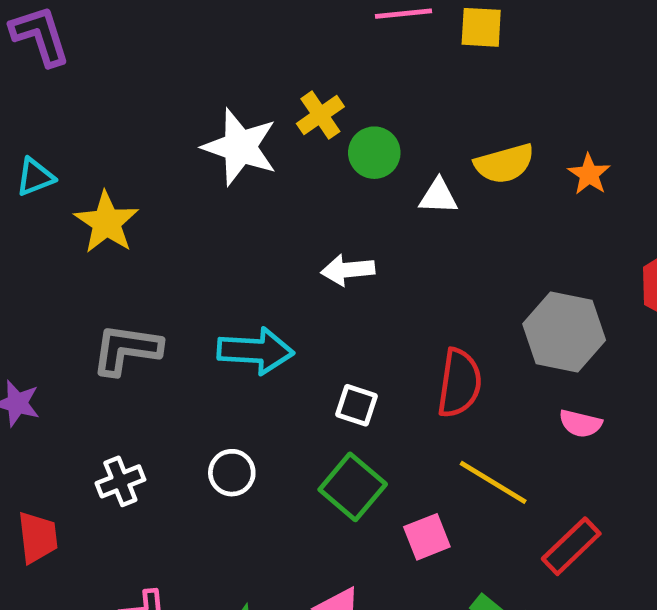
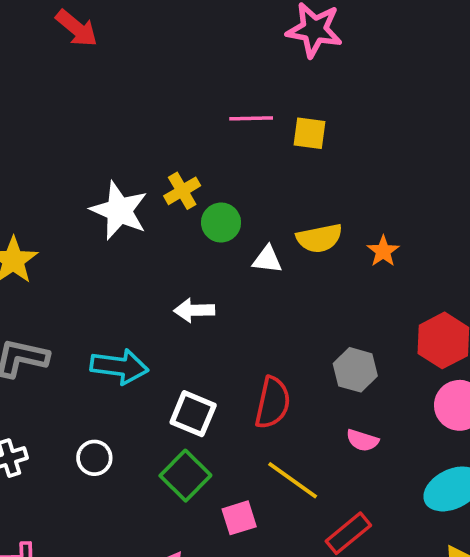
gray hexagon: (564, 332) -> (355, 370), size x0.7
white square: (356, 405) -> (193, 414), size x1.4

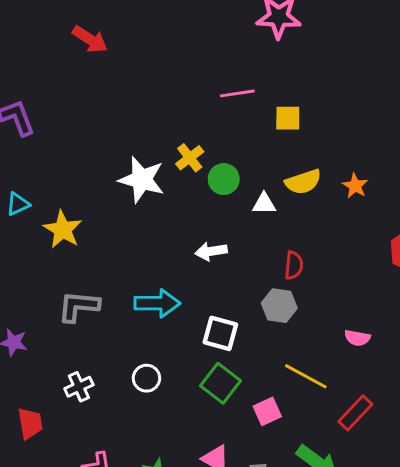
yellow square: (310, 133) -> (288, 118), moved
gray hexagon: (355, 370) -> (279, 306), moved
red semicircle: (273, 403) -> (294, 265), moved, size x0.7

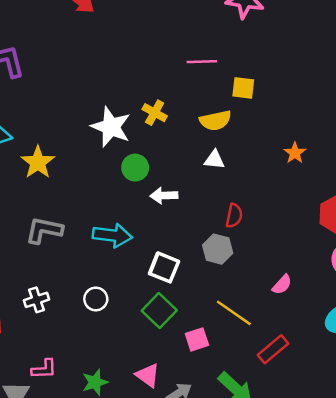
yellow cross: (190, 158) -> (155, 113), turned -30
green circle: (224, 179) -> (135, 168), moved
yellow semicircle: (303, 182) -> (215, 120), moved
pink semicircle: (357, 338) -> (282, 285), turned -65

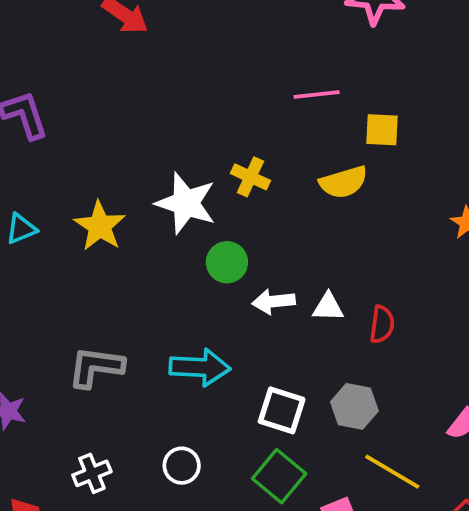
white triangle: (214, 160) -> (328, 307), moved
yellow star: (38, 162) -> (100, 226), moved
gray hexagon: (218, 249) -> (354, 406), moved

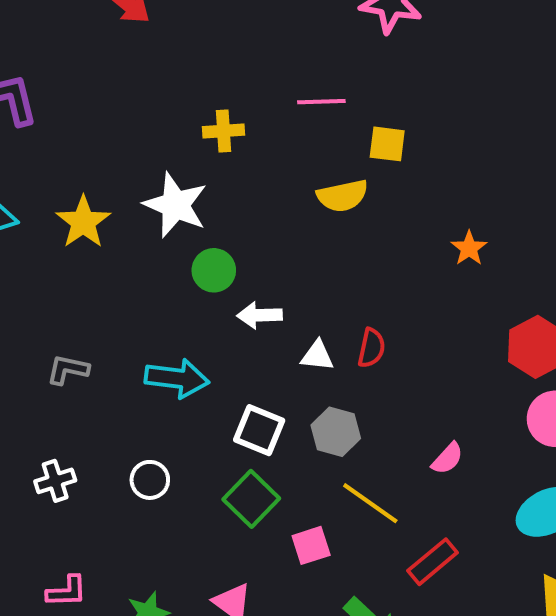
yellow cross: (250, 177) -> (224, 131), moved, turned -33
white triangle: (328, 307) -> (317, 356), moved
gray L-shape: (96, 367) -> (68, 370), size x0.7

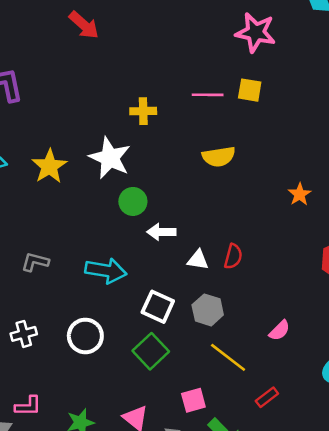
yellow square: (387, 144) -> (250, 90), moved
white circle: (150, 480) -> (85, 336), size x1.4
pink square: (311, 545) -> (193, 400), moved
red rectangle: (433, 562) -> (267, 397), size x0.7

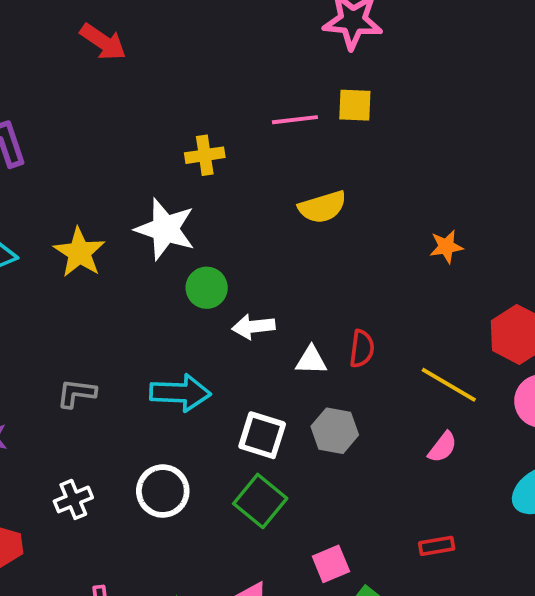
orange star: (300, 194) -> (446, 247), turned 30
yellow line: (228, 357) -> (449, 385), moved
red rectangle: (267, 397) -> (437, 546), turned 35

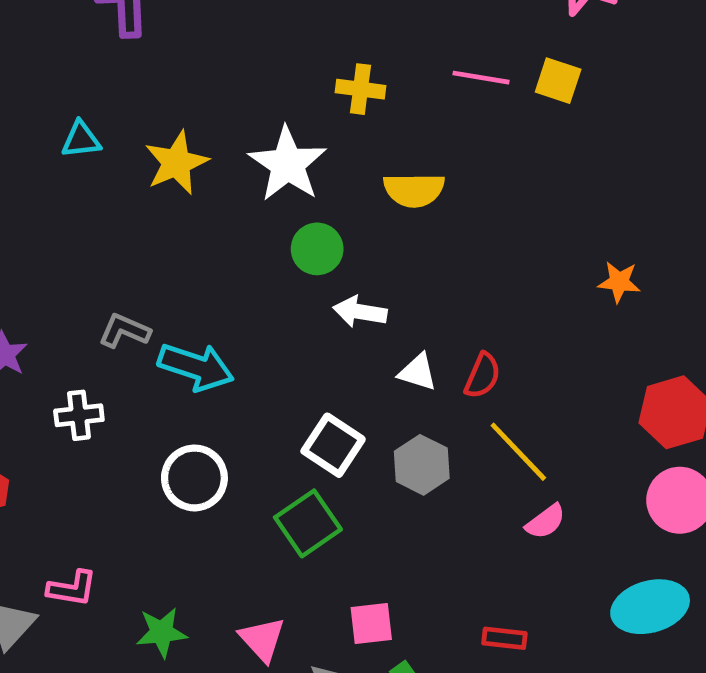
yellow semicircle: (322, 207) -> (414, 190), moved
yellow line: (449, 385) -> (518, 452), moved
cyan arrow: (180, 393) -> (196, 367), moved
white cross: (73, 499) -> (79, 415), moved

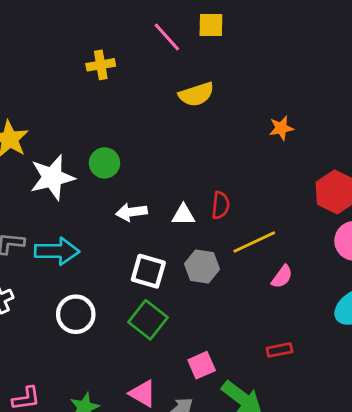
pink line: (481, 78) -> (167, 37), turned 56
white star: (288, 164) -> (52, 177), moved, turned -30
yellow semicircle: (414, 190) -> (196, 94), moved
white arrow: (360, 312) -> (131, 212), moved
yellow line: (518, 452) -> (254, 242), turned -54

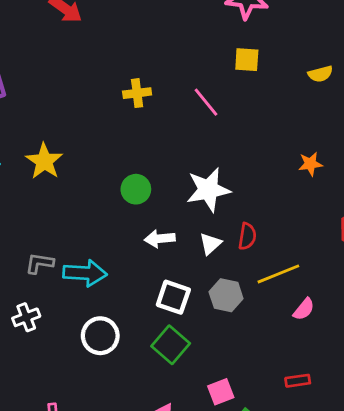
pink line: (167, 37) -> (206, 102), moved
yellow semicircle: (196, 94) -> (320, 74), moved, size x0.7
white star: (52, 177) -> (208, 190), moved
white triangle: (183, 215) -> (210, 244), turned -45

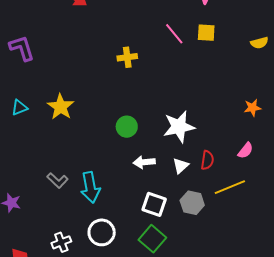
pink line: (206, 102) -> (174, 34), moved
gray L-shape: (39, 263) -> (57, 180), turned -145
cyan arrow: (85, 273) -> (90, 187), turned 76
pink semicircle: (304, 309) -> (246, 151), moved
white cross: (26, 317) -> (61, 242), moved

